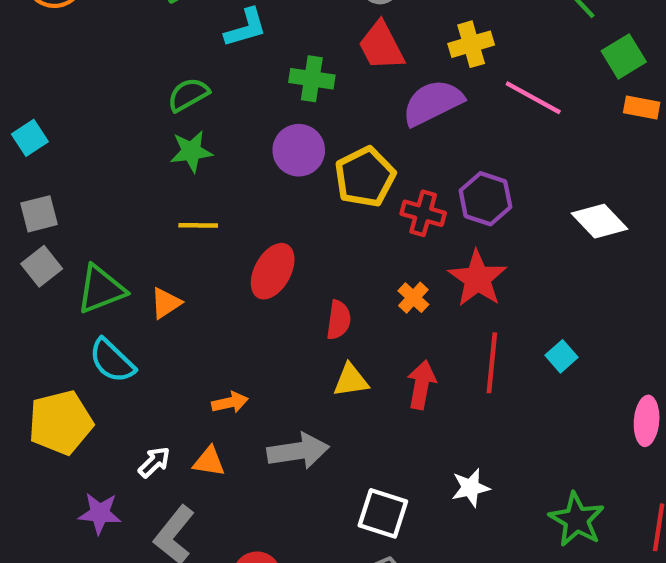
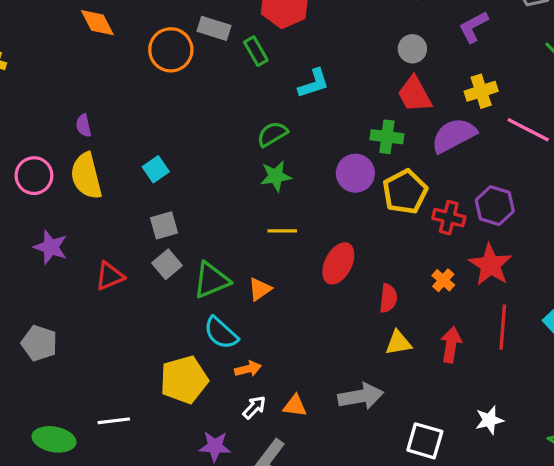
green cross: (312, 79) -> (387, 137), moved
orange arrow: (230, 402) -> (248, 369), moved

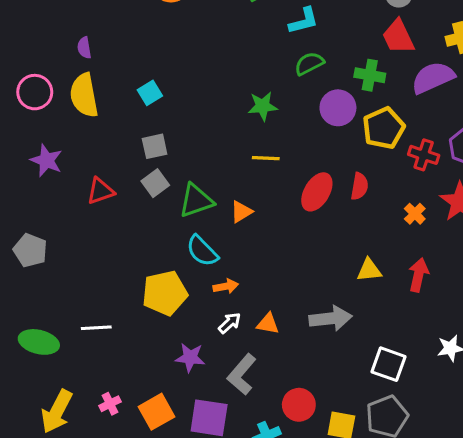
green semicircle: (272, 134) -> (309, 63), moved
red semicircle: (388, 298) -> (360, 186), moved

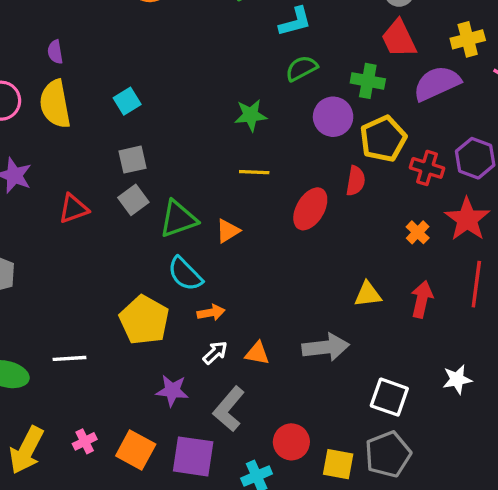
red semicircle: (360, 186) -> (356, 181), moved
yellow pentagon: (165, 293) -> (144, 320), turned -30
orange square: (157, 412) -> (136, 450), turned -32

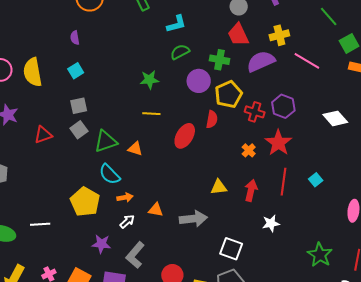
purple semicircle: (55, 52) -> (75, 38), moved
orange triangle: (228, 231) -> (135, 149), turned 49
orange triangle: (257, 353) -> (156, 210), moved
white star: (457, 379) -> (271, 223), moved

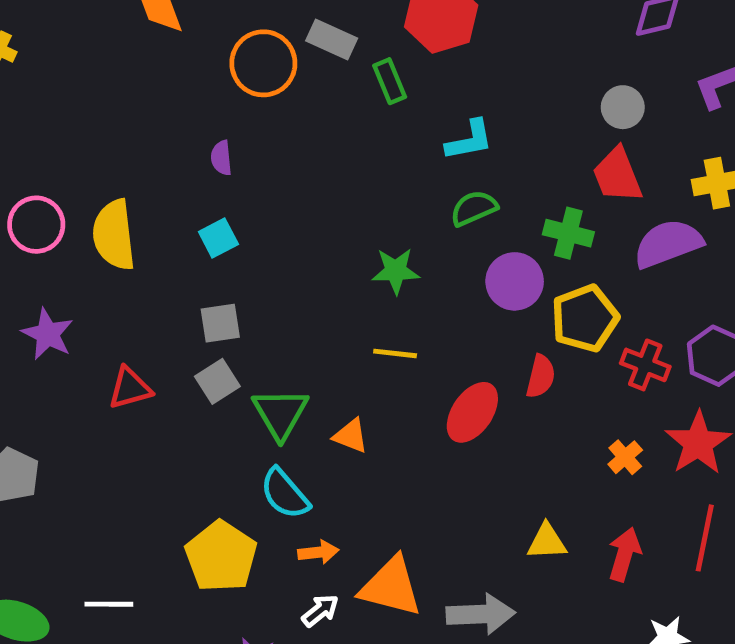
green triangle: (106, 141) -> (280, 413), turned -45
orange triangle: (156, 210) -> (391, 587), size x1.8

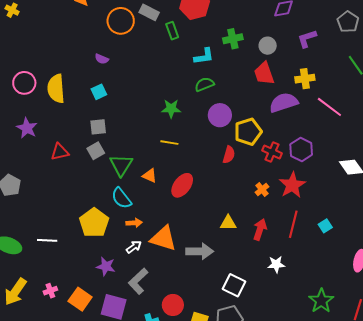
purple semicircle: (221, 158) -> (102, 59), turned -64
green cross: (568, 233) -> (233, 39), moved, turned -30
red ellipse: (472, 412) -> (182, 185), moved

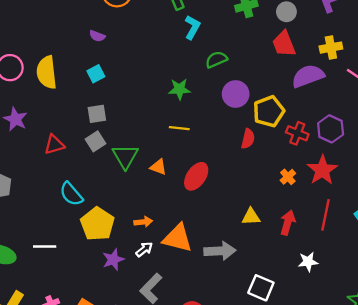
cyan L-shape: (204, 56) -> (192, 27), moved, turned -50
cyan semicircle: (121, 198) -> (71, 194), moved
purple star: (106, 266) -> (113, 260), moved, turned -30

